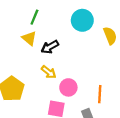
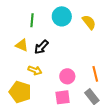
green line: (34, 17) -> (32, 20), moved
yellow arrow: (49, 72) -> (35, 70), moved

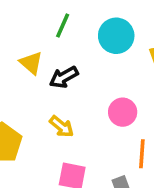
yellow arrow: (35, 70) -> (62, 126), moved
pink circle: (67, 76) -> (123, 112), moved

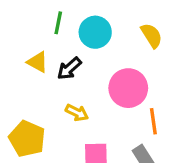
cyan circle: (116, 36) -> (95, 32), moved
pink circle: (123, 112) -> (128, 88), size x1.5

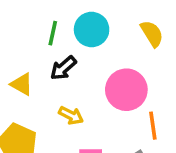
green line: (58, 23) -> (53, 33), moved
yellow triangle: (37, 62) -> (22, 84), moved

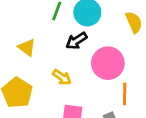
black arrow: (63, 68) -> (76, 41), moved

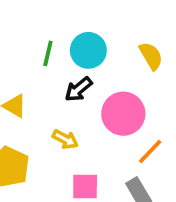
orange line: (125, 94) -> (150, 151), turned 50

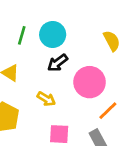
cyan circle: (88, 50) -> (53, 34), moved
green line: (48, 53) -> (22, 35), moved

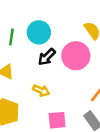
pink circle: (90, 82) -> (76, 56), moved

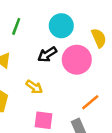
cyan circle: (39, 32) -> (61, 26), moved

